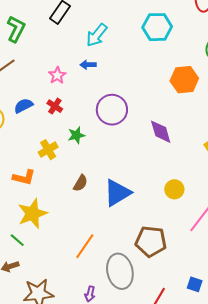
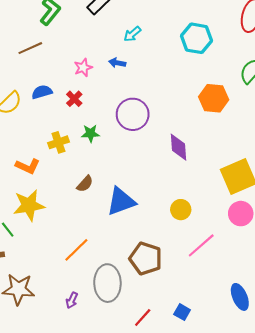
cyan arrow: (97, 35) -> (132, 34), size x0.7

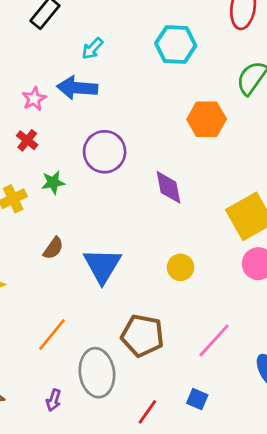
blue arrow: (117, 63) -> (77, 88), size x1.8
blue triangle: (121, 201) -> (102, 266), turned -32
pink line: (201, 245) -> (214, 340), moved

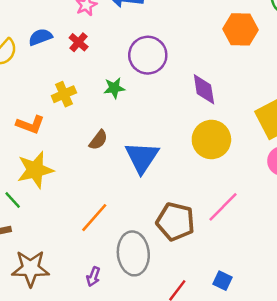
green star: (53, 182) -> (114, 88), moved
yellow circle: (181, 267) -> (211, 140), moved, size x1.6
pink line: (214, 340) -> (223, 207), moved

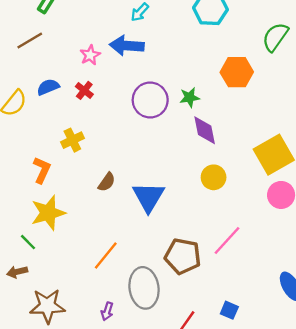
green star: (114, 88) -> (190, 97), moved
orange L-shape: (30, 125) -> (42, 170), turned -84
yellow circle: (211, 140) -> (214, 177), size x0.7

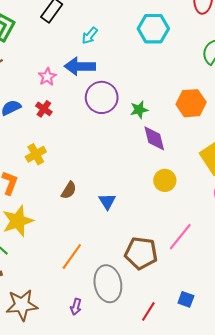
orange hexagon: (237, 72) -> (191, 103), moved
purple circle: (150, 100) -> (102, 97), moved
blue triangle: (148, 197) -> (107, 201), size x0.6

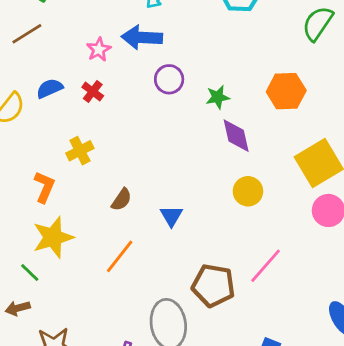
purple circle: (102, 97) -> (169, 79), size x0.7
orange line: (72, 256) -> (120, 256), moved

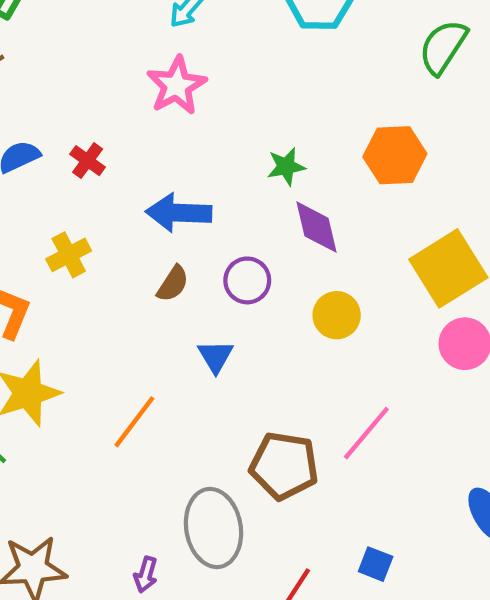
blue arrow: (142, 37) -> (179, 213), moved
pink star: (99, 50) -> (177, 85), moved, size x1.5
purple circle: (169, 79) -> (247, 280), moved
brown semicircle: (122, 200) -> (173, 284), moved

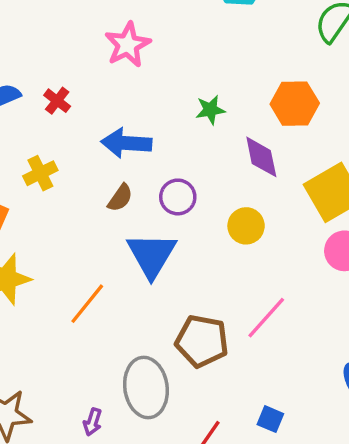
purple diamond: (317, 227) -> (261, 157), moved
blue triangle: (216, 356) -> (151, 255), size x1.8

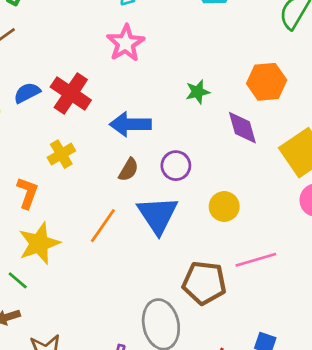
red cross: (57, 101) -> (71, 93), size x1.8
yellow circle: (246, 226) -> (224, 207), moved
orange line: (87, 304) -> (103, 226), moved
pink line: (266, 318) -> (256, 260), turned 36

